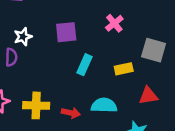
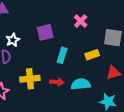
yellow cross: (36, 105) -> (30, 79), moved
red arrow: (71, 113) -> (57, 82), moved

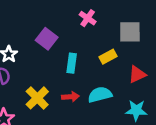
purple square: (45, 32) -> (47, 39), turned -30
yellow cross: (30, 79) -> (37, 98), turned -30

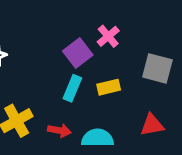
purple square: (47, 39) -> (78, 53), moved
yellow rectangle: (108, 57) -> (109, 87), moved

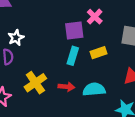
purple square: (78, 53) -> (74, 30), turned 36

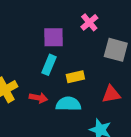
pink cross: (95, 17) -> (89, 22), moved
yellow rectangle: (98, 53) -> (75, 77), moved

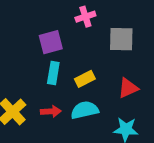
pink cross: (89, 22) -> (85, 17), turned 36

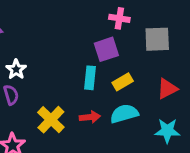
pink cross: (85, 17) -> (119, 18), turned 30
purple square: (51, 42) -> (106, 49), moved

